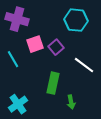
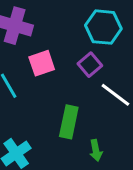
purple square: (56, 47) -> (90, 65), moved

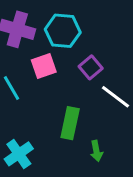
cyan hexagon: (103, 27) -> (63, 31), moved

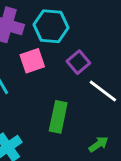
green arrow: (96, 151) -> (99, 144), moved, turned -114

